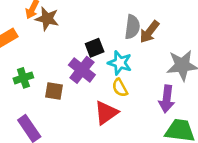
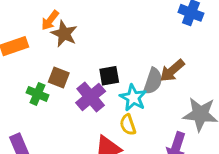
gray semicircle: (132, 27) -> (153, 81), moved
green cross: (23, 78) -> (37, 94), moved, turned 30
brown square: (54, 91) -> (59, 77), moved

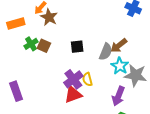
green cross: (37, 94) -> (31, 44), moved, turned 32
purple cross: (91, 97) -> (73, 79), moved
cyan star: (133, 98) -> (120, 66), moved

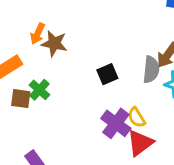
brown square: (44, 46) -> (21, 99), moved
red triangle: (73, 94) -> (140, 143), moved

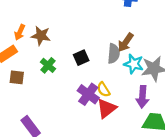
orange arrow: (38, 34) -> (20, 32), moved
green cross: (39, 90) -> (48, 65), moved

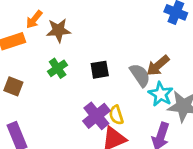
brown star: (41, 36) -> (58, 30), turned -30
gray semicircle: (114, 53) -> (140, 75), turned -54
brown square: (17, 77) -> (13, 86), moved

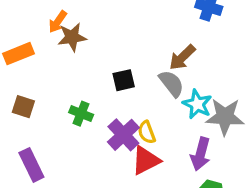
orange arrow: (34, 19) -> (58, 22), moved
brown arrow: (158, 66) -> (182, 57), moved
green cross: (58, 68) -> (81, 114), moved, turned -30

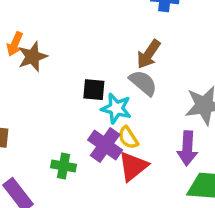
black square: (124, 80) -> (94, 90), turned 30
cyan star: (197, 104) -> (116, 108), moved
green cross: (81, 114) -> (63, 166), moved

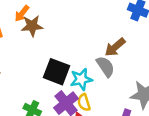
black square: (94, 90) -> (57, 72), moved, size x1.5
cyan star: (116, 108) -> (81, 79), turned 30

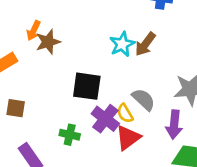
gray semicircle: (105, 67) -> (144, 99), moved
cyan star: (81, 79) -> (122, 44), moved

